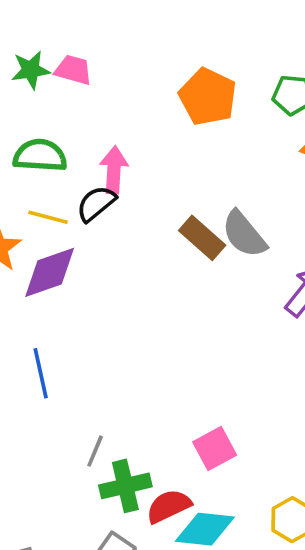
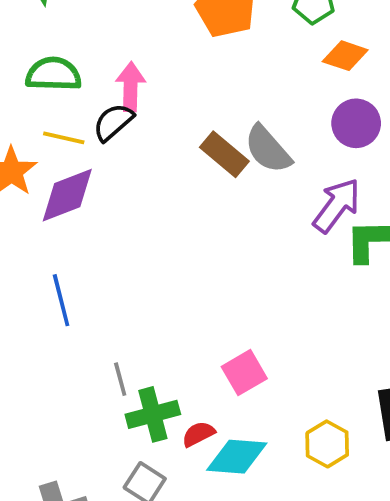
gray line: (95, 451) -> (120, 379), turned -36
red semicircle: (169, 506) -> (198, 434), size x0.7

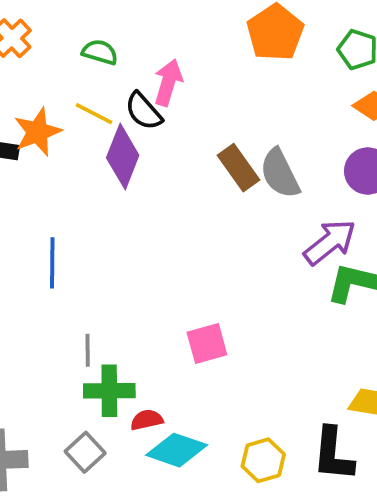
green semicircle: (53, 74) -> (100, 52), size x0.7
black semicircle: (113, 122) -> (144, 111), turned -105
purple diamond: (67, 195) -> (123, 157), moved, turned -62
pink square: (244, 373) -> (207, 344), moved

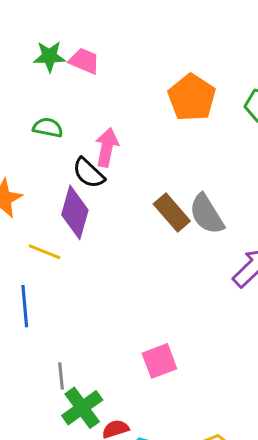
yellow line: (94, 114) -> (45, 252), moved
green cross: (109, 391) -> (82, 408), turned -30

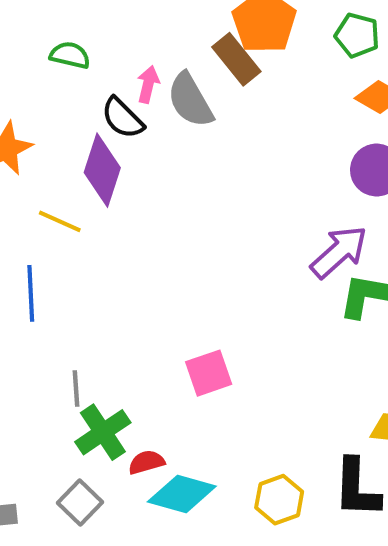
pink arrow: (107, 147) -> (148, 84), size x0.7
brown rectangle: (172, 213) -> (236, 59), moved
gray semicircle: (207, 214) -> (190, 100), moved

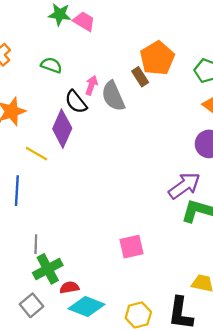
brown rectangle: (236, 59) -> (140, 77), size x0.7
pink square: (209, 373) -> (131, 247), moved

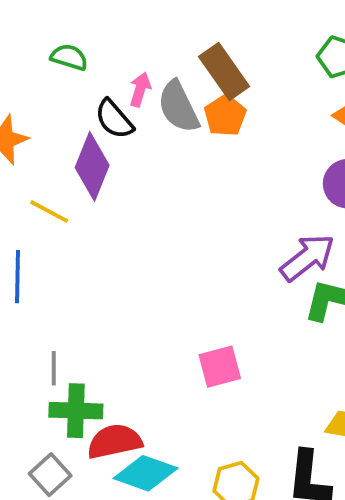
orange pentagon: (157, 58) -> (225, 116), moved, size x0.7
brown rectangle: (140, 77) -> (224, 72), size x1.6
green cross: (48, 269) -> (76, 411), turned 32
red semicircle: (69, 287) -> (115, 441), size x1.6

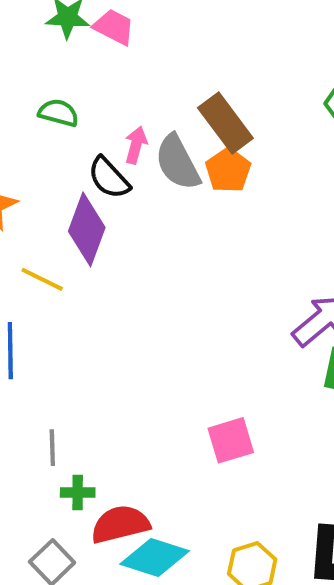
green cross: (76, 411) -> (78, 493), size x0.6

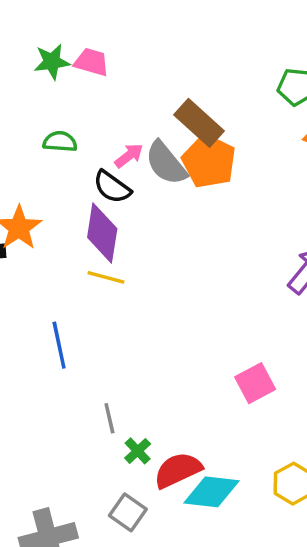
pink arrow: (136, 145) -> (129, 156), turned 48
orange pentagon: (228, 170) -> (209, 161), size x1.4
yellow line: (42, 279) -> (106, 277), moved
green cross: (78, 493) -> (138, 451), turned -32

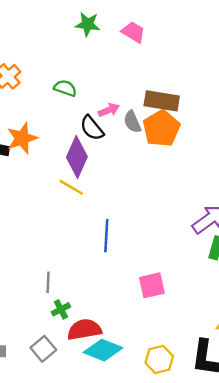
green star: (52, 62) -> (88, 24), moved
pink trapezoid: (92, 62) -> (133, 32), moved
brown rectangle: (199, 123) -> (162, 101), turned -48
gray semicircle: (166, 163) -> (132, 122), size x0.7
blue line: (59, 345) -> (106, 236), moved

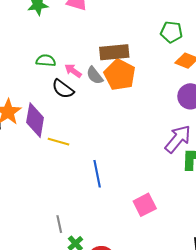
green semicircle: (65, 88) -> (46, 61), moved
pink arrow: (109, 110) -> (73, 71), turned -108
purple diamond: (77, 157) -> (35, 120), moved

